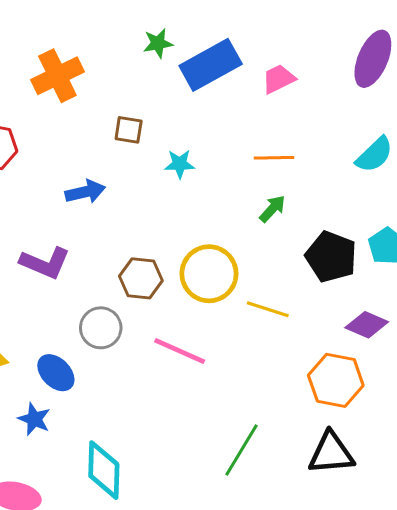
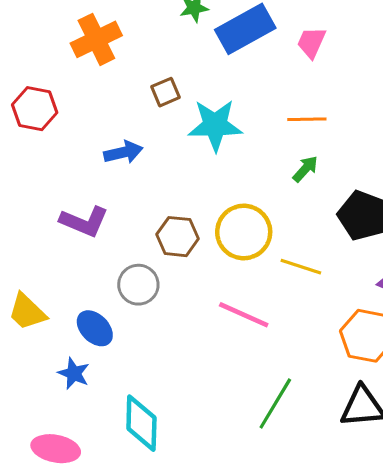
pink trapezoid: (279, 79) -> (311, 42), turned -40
brown square: (129, 130) -> (165, 92), turned -32
cyan star: (180, 164) -> (215, 125), size x1.8
pink line: (180, 351) -> (244, 315), moved

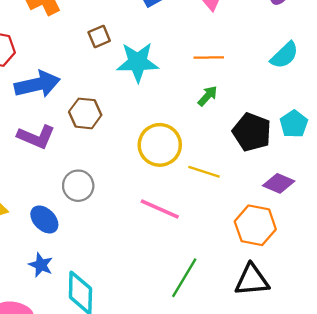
blue arrow: (123, 152) -> (37, 84), moved, size x1.5
brown hexagon: (178, 237) -> (85, 113), moved
blue star: (74, 373) -> (41, 265), moved

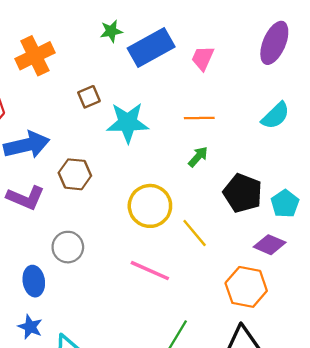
cyan pentagon: (294, 124) -> (285, 204), moved
yellow line: (204, 172) -> (195, 233), turned 32
blue ellipse: (44, 219) -> (34, 281), turned 36

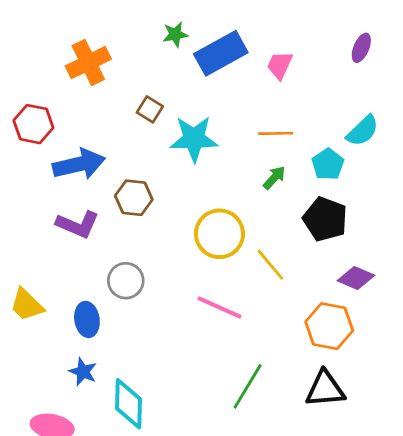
purple ellipse: (274, 43) -> (361, 48), size x0.6
brown square: (89, 97) -> (150, 109), turned -35
cyan pentagon: (285, 204) -> (328, 164), moved

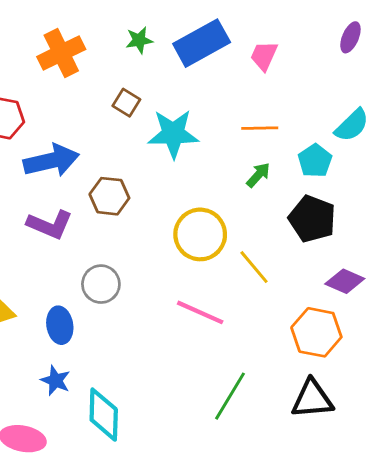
green star: (175, 34) -> (139, 40), moved

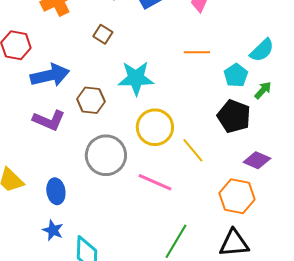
cyan star: (173, 134) -> (136, 78), moved
green arrow: (258, 175) -> (263, 90), moved
gray circle: (101, 284) -> (106, 155), moved, size x1.5

